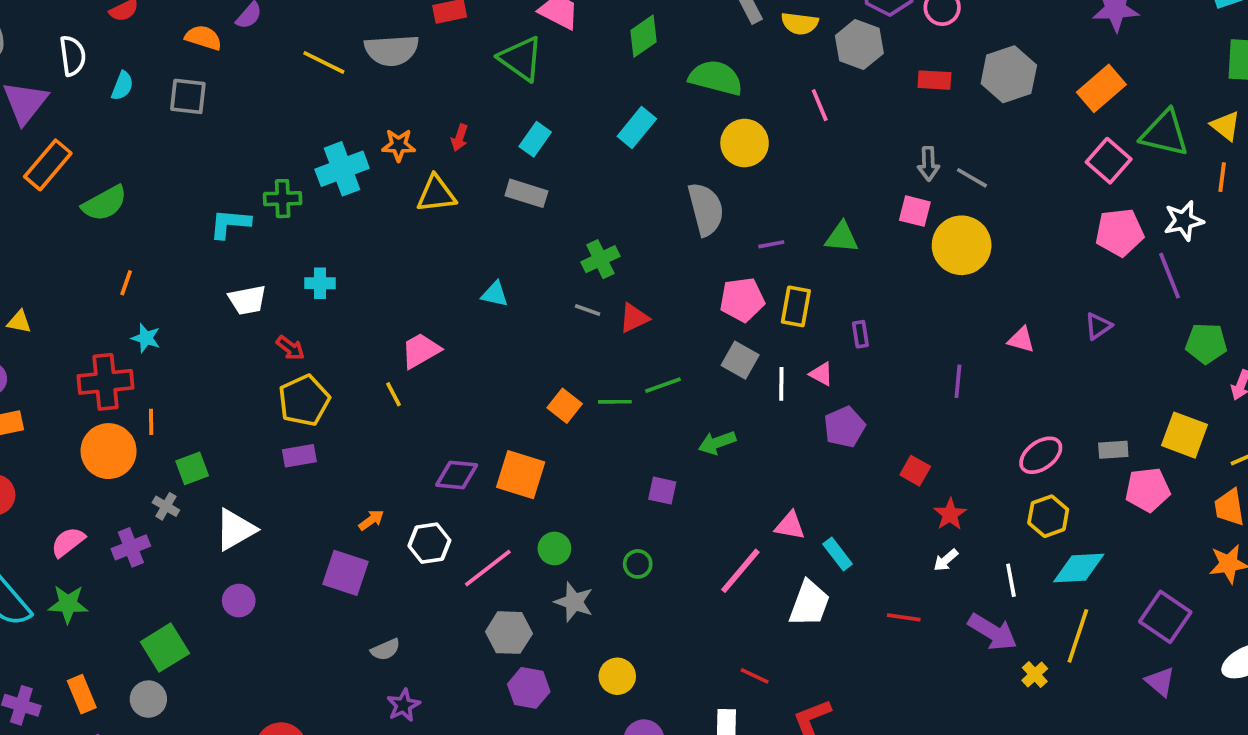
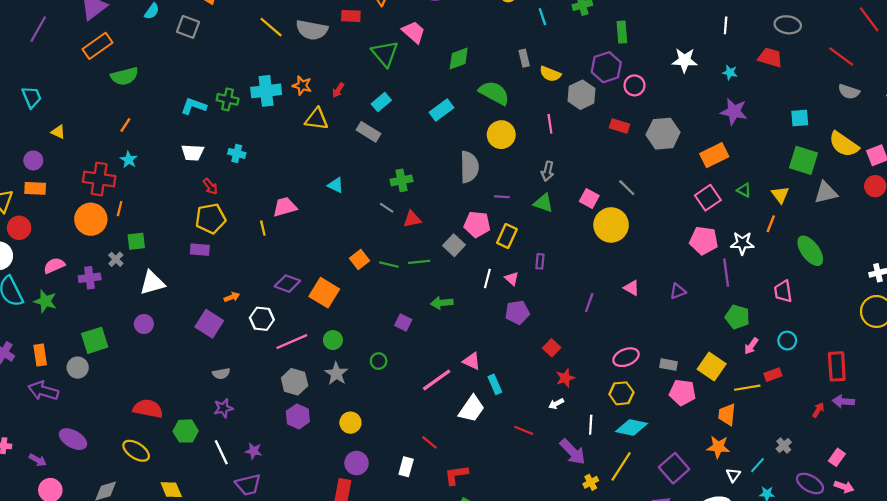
green triangle: (1165, 133) -> (744, 190), size x0.5
gray arrow: (928, 164) -> (548, 171), moved
gray square: (740, 360) -> (454, 245), moved

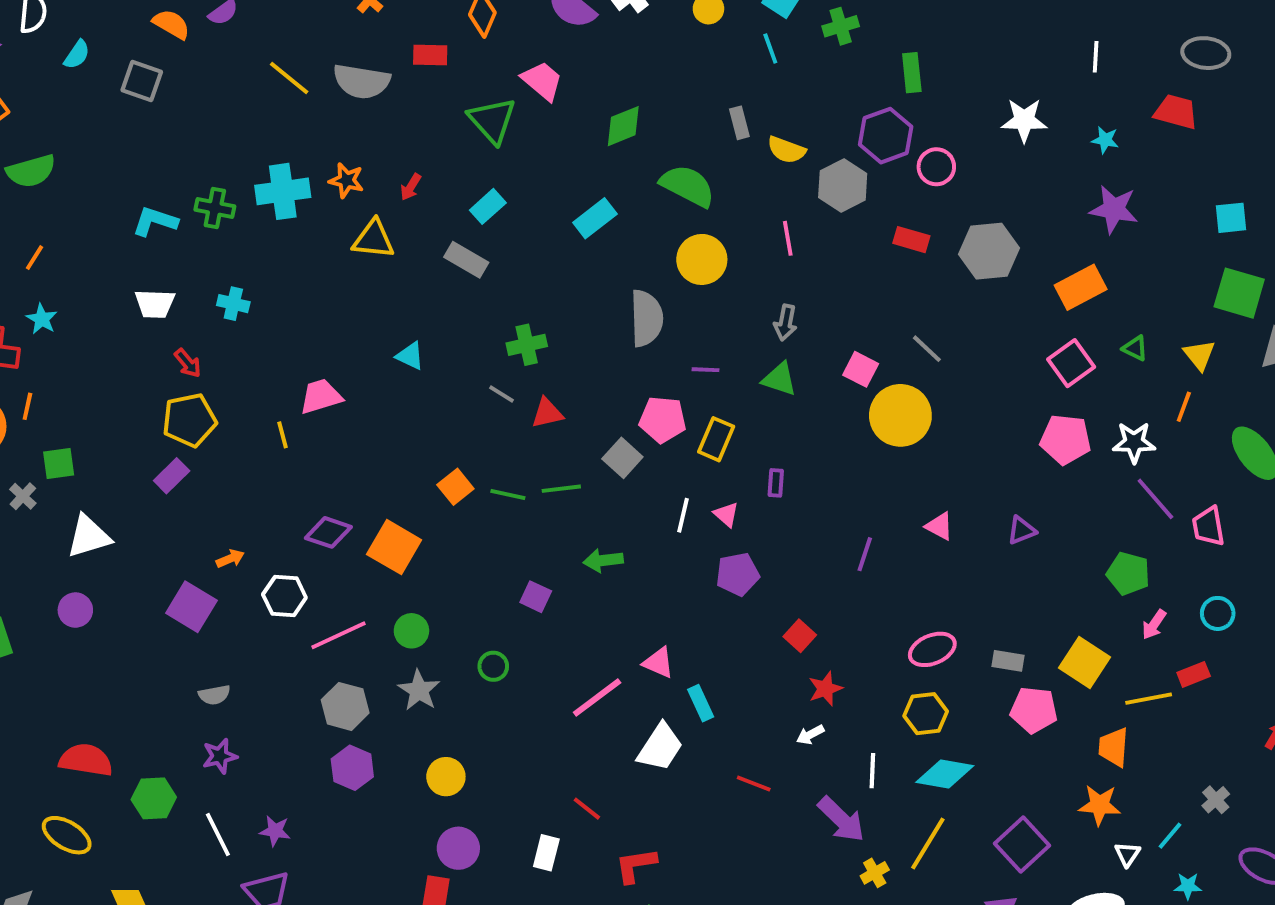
purple rectangle: (200, 250) -> (172, 476), turned -48
purple line: (726, 273) -> (1155, 499), moved, turned -32

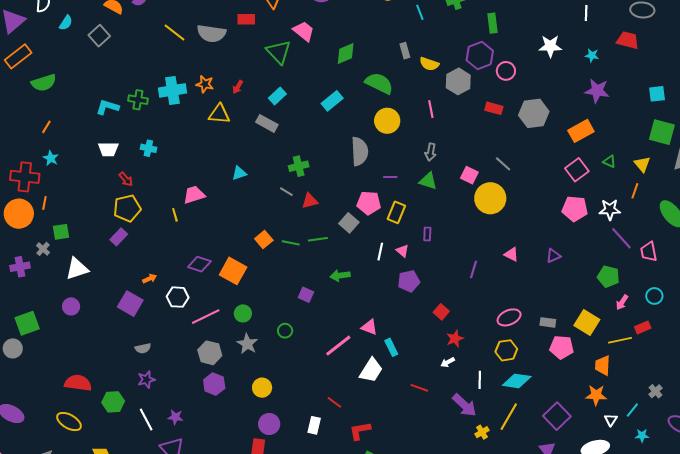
gray square: (142, 81) -> (99, 36), turned 30
cyan triangle: (410, 356) -> (239, 173), turned -42

